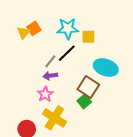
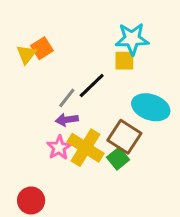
cyan star: (68, 28) -> (132, 39), moved
yellow cross: (54, 118) -> (85, 148), moved

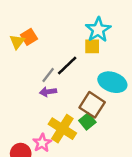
cyan star: (132, 39) -> (98, 30), turned -30
pink star: (59, 148) -> (42, 143), moved
yellow cross: (85, 148) -> (62, 129), moved

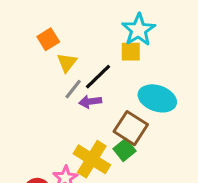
yellow triangle: (17, 42) -> (67, 63), moved
purple arrow: (48, 92) -> (90, 102), moved

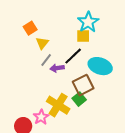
black line: (98, 77) -> (73, 56), moved
brown square: (131, 128) -> (83, 85), turned 30

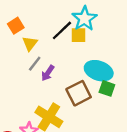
black line: (73, 56) -> (62, 30), moved
purple arrow: (57, 68) -> (48, 73), turned -48
green square: (79, 99) -> (107, 88), moved, turned -32

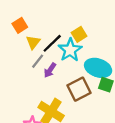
cyan star: (84, 19) -> (70, 50), moved
black line: (62, 30) -> (52, 43), moved
yellow square: (79, 35) -> (79, 34), turned -32

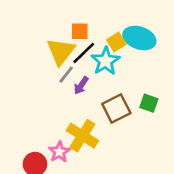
orange square: (20, 25) -> (80, 31), moved, turned 32
yellow triangle: (33, 42) -> (61, 52), size x1.6
cyan ellipse: (98, 68) -> (139, 38), moved

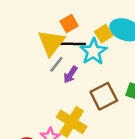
orange square: (80, 31) -> (69, 23), turned -30
black line: (84, 53) -> (73, 44), turned 45

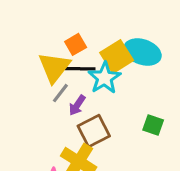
yellow square: (104, 34) -> (117, 57), size x1.5
brown square: (104, 96) -> (94, 131), moved

